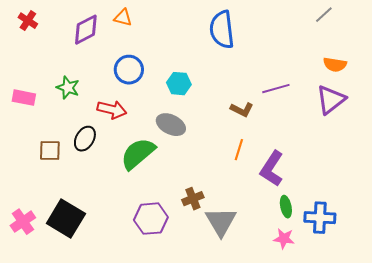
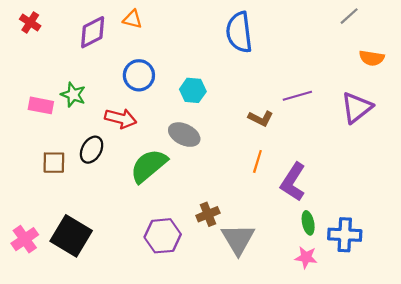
orange semicircle: (335, 65) -> (372, 58), moved
pink rectangle: (24, 98) -> (41, 105), moved

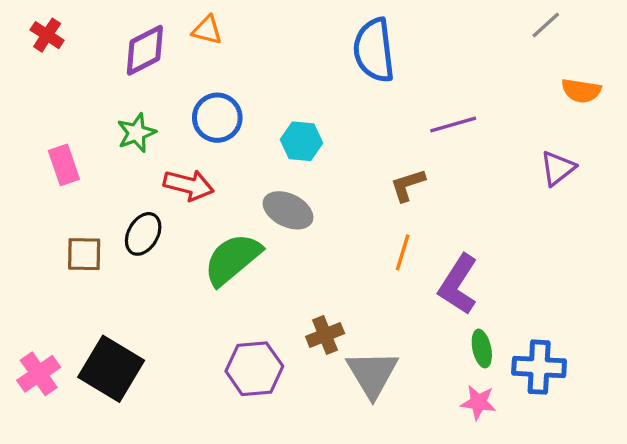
green star: (73, 95) -> (136, 133), moved, turned 30
purple line: (297, 96) -> (453, 124), moved
pink rectangle: (41, 105) -> (64, 165), turned 60
purple triangle: (357, 108) -> (558, 168), size x0.7
brown L-shape: (261, 118) -> (408, 185), turned 135

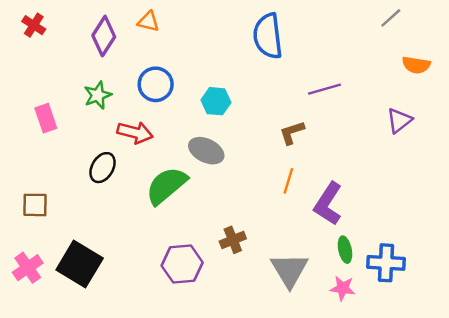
purple diamond: (145, 50) -> (104, 36), turned -30
brown square: (84, 254) -> (35, 205), moved
gray triangle: (372, 374) -> (289, 270), moved

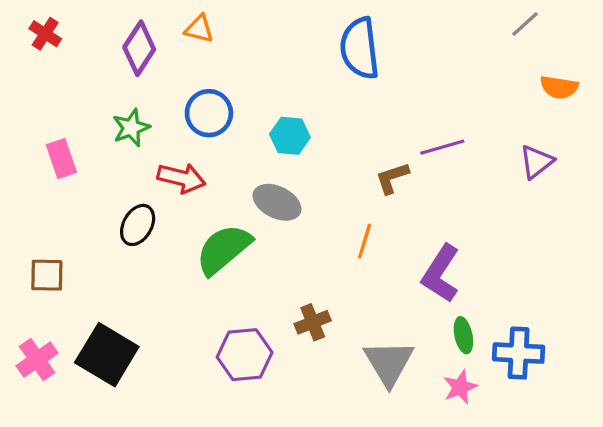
purple line: (324, 89) -> (442, 147), moved
orange line: (288, 181) -> (365, 241), moved
pink star: (343, 288) -> (460, 387), turned -30

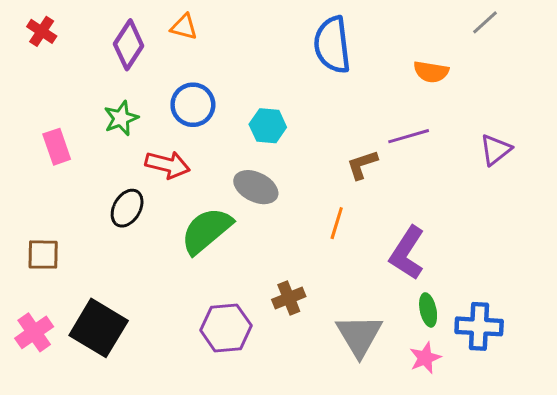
orange semicircle: (559, 87) -> (431, 72), moved

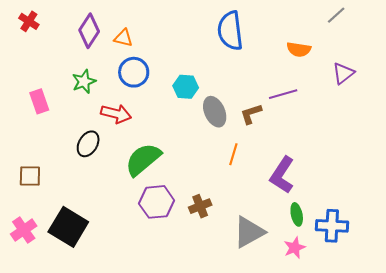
orange triangle: (184, 27) -> (123, 38), moved
purple triangle: (496, 150) -> (343, 73), moved
gray ellipse: (256, 187) -> (215, 112), moved, turned 40
purple hexagon: (226, 328) -> (157, 202), moved
gray triangle: (359, 335) -> (249, 232), turned 32

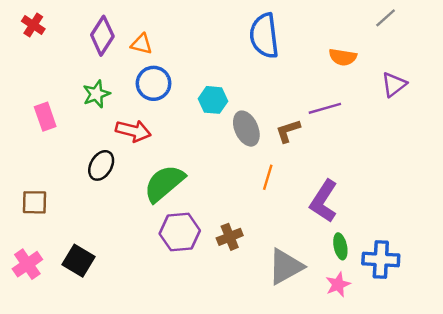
black square: (68, 227) -> (79, 261), size x0.7

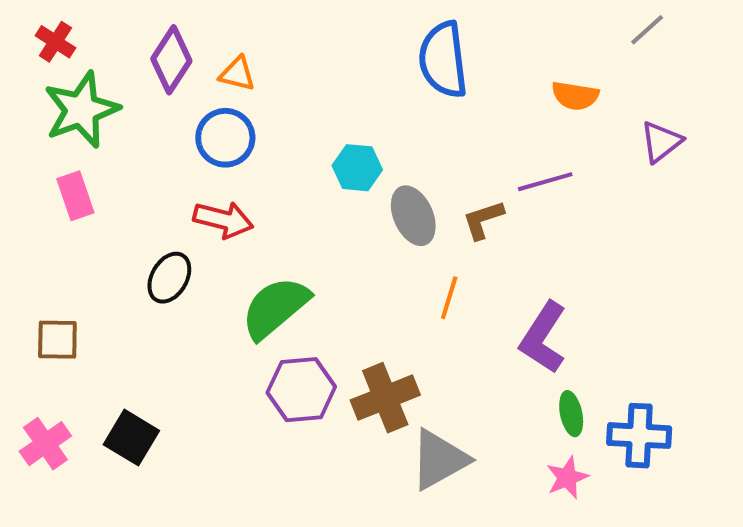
blue circle: (154, 83) -> (225, 138), moved
green star: (96, 94) -> (81, 110), moved, size x1.6
brown cross: (230, 237) -> (385, 398), size x1.5
gray triangle: (286, 267) -> (439, 460), moved

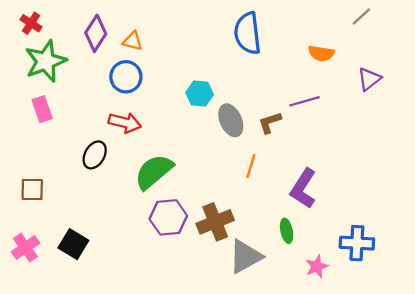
green ellipse: (571, 414) -> (287, 231), moved

